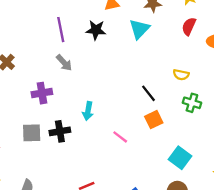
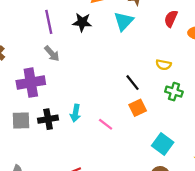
purple cross: (42, 93) -> (31, 83), size x1.4
cyan arrow: (88, 111) -> (75, 113), moved

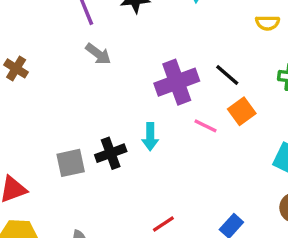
yellow semicircle: (164, 65) -> (268, 23), moved
purple cross: (31, 83) -> (177, 82), moved
pink line: (106, 124) -> (205, 126), moved

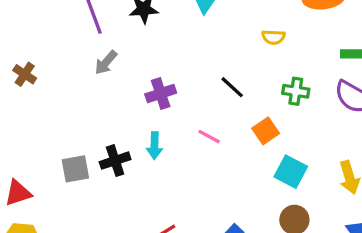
gray arrow: (98, 54) -> (106, 62), turned 92
purple cross: (177, 82) -> (161, 94), moved, size x0.7
orange square: (242, 111) -> (266, 131), moved

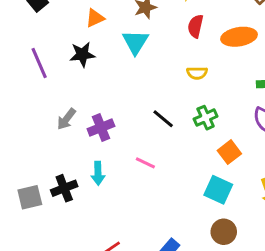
gray arrow: (106, 62) -> (66, 119), moved
green cross: (296, 91) -> (206, 118), moved, turned -30
orange square: (266, 131) -> (229, 152), moved

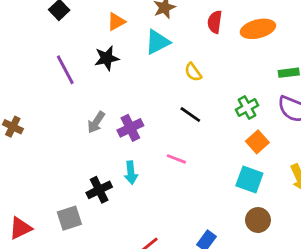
cyan triangle: (135, 42) -> (157, 42), turned 36
yellow semicircle: (197, 73) -> (193, 72), moved, turned 60
green cross: (206, 118) -> (247, 108), moved
gray square: (30, 197) -> (69, 218), moved

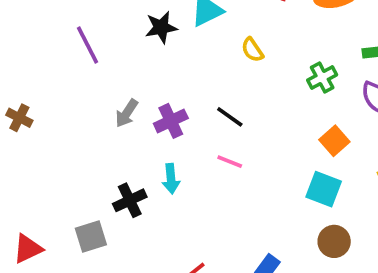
black star: (107, 58) -> (161, 27), moved
green cross: (247, 108) -> (322, 77), moved
black line: (190, 115) -> (230, 117), moved

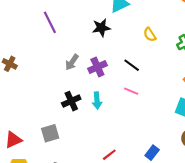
black star: (161, 27) -> (101, 28), moved
yellow semicircle: (252, 50) -> (150, 35), moved
black cross: (130, 200) -> (71, 101), moved

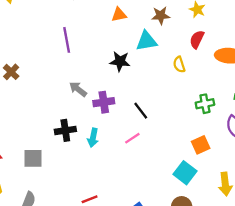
yellow semicircle: (150, 35) -> (179, 64), moved
gray arrow: (72, 62) -> (78, 89), turned 77
pink line: (131, 91) -> (132, 138), turned -72

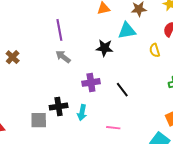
gray arrow: (78, 89) -> (63, 57), moved
pink line: (132, 138) -> (113, 128), moved, turned 40
gray square: (33, 158) -> (39, 120), moved

